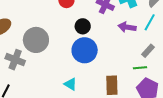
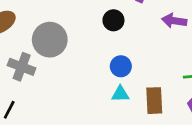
blue circle: (85, 50) -> (121, 66), moved, size x0.6
cyan triangle: (70, 84) -> (120, 94), moved, turned -32

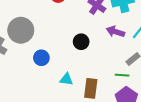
black circle: (113, 20) -> (81, 42), moved
blue circle: (121, 66) -> (41, 58), moved

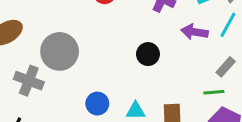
blue circle: (41, 58) -> (97, 104), moved

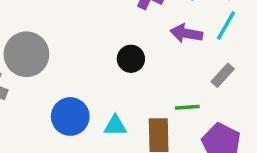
green line: (214, 92) -> (187, 107), moved
blue circle: (97, 104) -> (70, 116), size x1.4

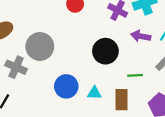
black circle: (131, 59) -> (105, 51), size x1.5
green line: (187, 107) -> (135, 75), moved

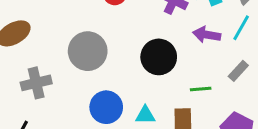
gray circle: (40, 46) -> (88, 51), moved
gray cross: (16, 67) -> (36, 83), turned -35

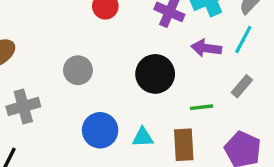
gray circle: (88, 51) -> (78, 70), size x0.7

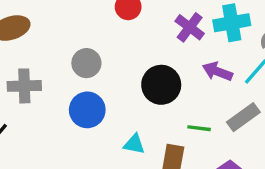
gray rectangle: (242, 86) -> (243, 117), size x1.4
blue circle: (100, 130) -> (87, 110), moved

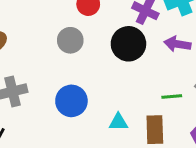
gray circle: (86, 63) -> (70, 40), moved
black circle: (161, 85) -> (128, 44), moved

